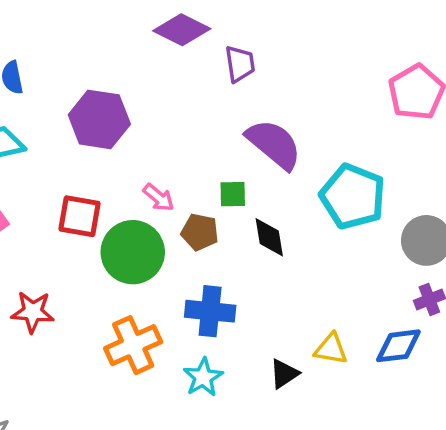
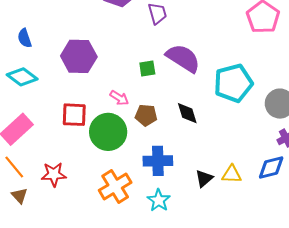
green square: (233, 194) -> (147, 69), moved
cyan pentagon: (353, 196) -> (233, 83), turned -30
black triangle: (284, 374) -> (204, 178), moved

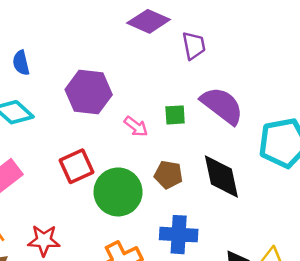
pink arrow: (119, 98) -> (136, 126), moved
black diamond: (187, 113) -> (221, 176), size x1.5
red square: (74, 115) -> (76, 166), turned -32

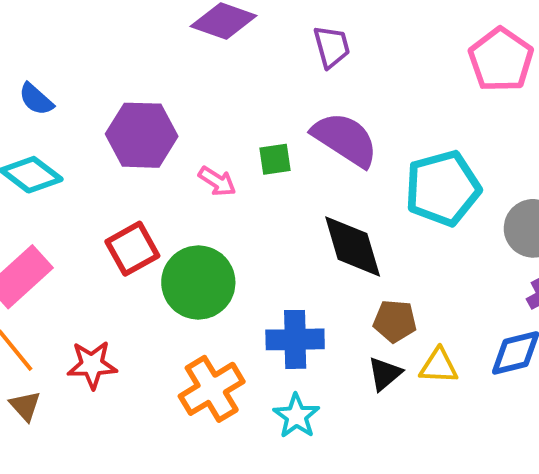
purple trapezoid: (194, 46) -> (332, 47), moved
blue semicircle: (21, 63) -> (36, 99), turned -30
brown pentagon: (168, 175) -> (395, 321), moved

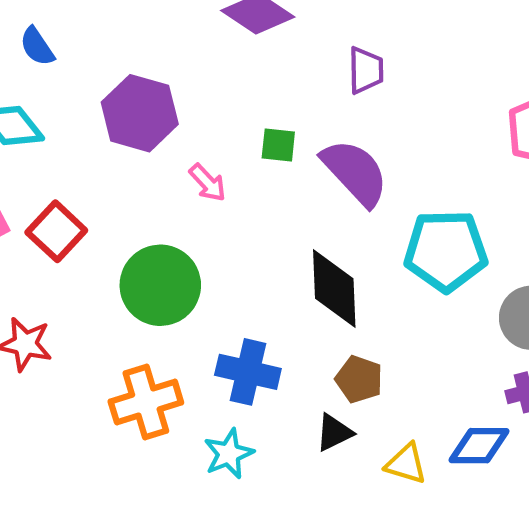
green square: (275, 159) -> (278, 145), moved
red square: (132, 249) -> (56, 231), moved, turned -32
yellow triangle: (439, 366) -> (406, 464), moved

